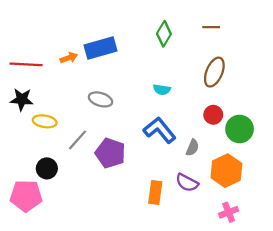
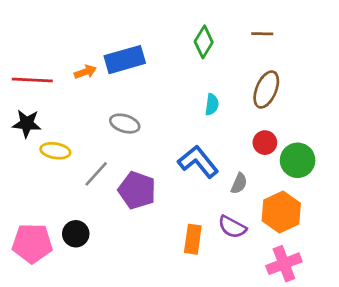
cyan semicircle: (162, 90) -> (212, 104), moved, turned -91
black circle: (47, 168) -> (76, 234), moved
pink cross: (229, 212) -> (284, 264), size x1.4

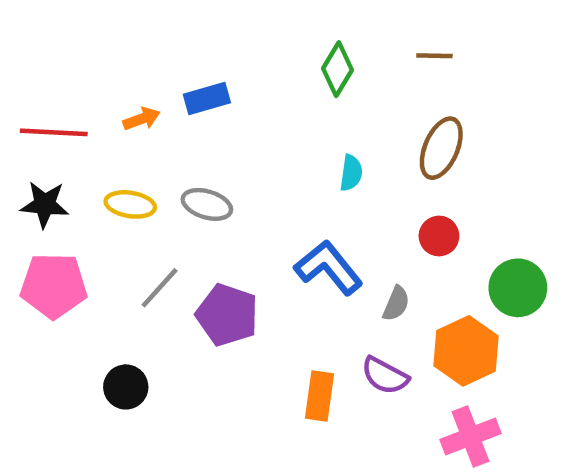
blue rectangle: (125, 60) -> (207, 99), size x0.7
yellow ellipse: (55, 151) -> (130, 204), moved
green circle: (298, 160) -> (518, 288), moved
pink pentagon: (32, 243) -> (54, 286), moved

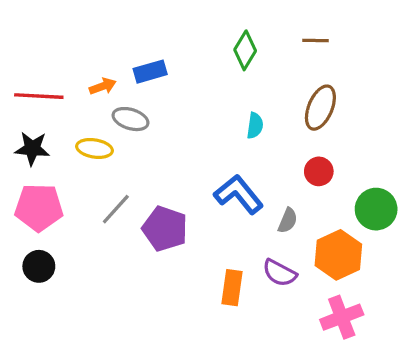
gray ellipse: (207, 204) -> (131, 119), moved
black circle: (126, 387) -> (39, 266), moved

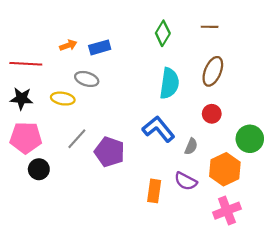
orange arrow: (103, 86) -> (68, 45), moved
cyan semicircle: (255, 126) -> (169, 83), size x1.8
black circle: (39, 266) -> (39, 169), moved

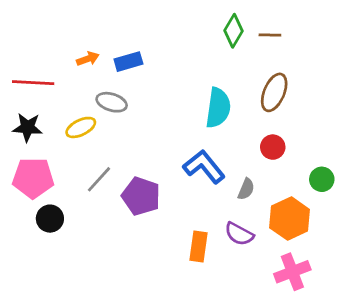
green diamond: (163, 33) -> (234, 31), moved
yellow ellipse: (63, 99) -> (81, 127), turned -35
green circle: (250, 139) -> (322, 179), size x0.7

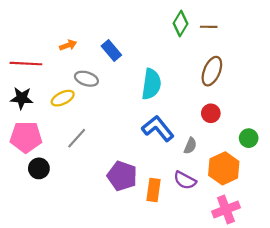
blue rectangle: (128, 62) -> (111, 51), moved, turned 66
cyan semicircle: (218, 108) -> (151, 84), moved
purple pentagon: (141, 196) -> (122, 176), moved

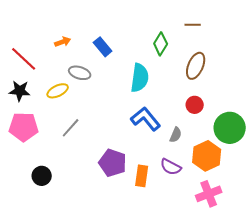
green diamond: (181, 24) -> (161, 44), moved
red line: (26, 64) -> (24, 59), turned 40
green circle: (249, 138) -> (230, 128), size x1.8
black circle: (39, 168) -> (42, 176), moved

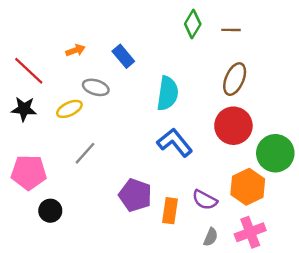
green diamond: (161, 44) -> (193, 24), moved
red circle: (195, 105) -> (233, 126), size x1.8
pink pentagon: (24, 127) -> (29, 172), moved
gray semicircle: (176, 135) -> (211, 237), moved

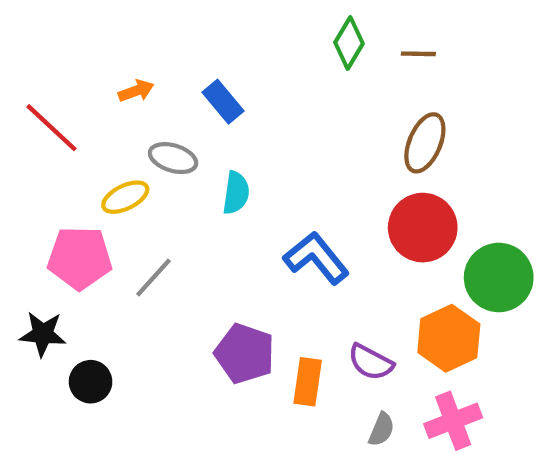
cyan semicircle: (168, 93) -> (236, 193), moved, size x0.7
black star: (24, 109) -> (43, 334), moved
pink pentagon: (29, 172) -> (80, 258), moved

